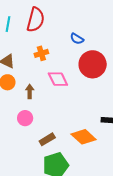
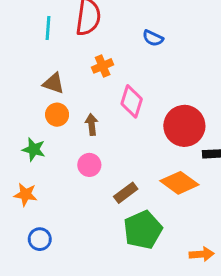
red circle: (93, 64) -> (184, 126), moved
pink diamond: (58, 79) -> (132, 101), turned 50

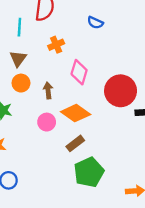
cyan line: (48, 28) -> (19, 27), moved
brown triangle: (53, 83) -> (18, 59), turned 48
orange diamond: (179, 183) -> (76, 113), moved

